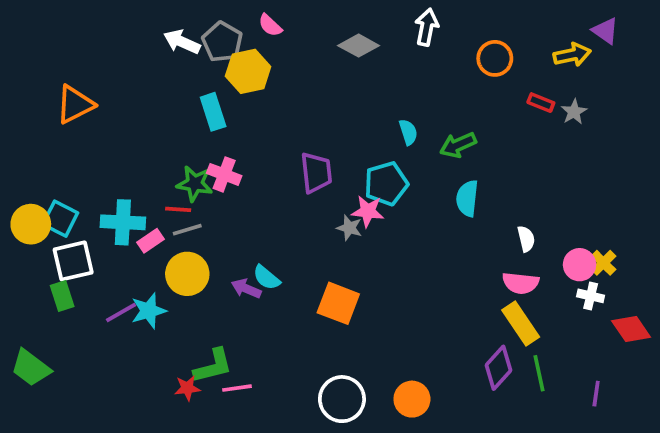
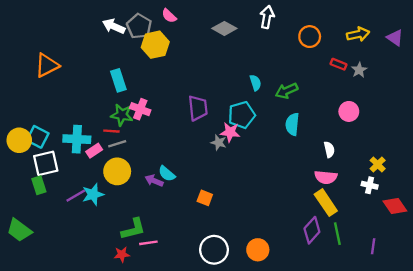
purple triangle: (605, 31) -> (395, 38), moved
cyan rectangle: (213, 112) -> (118, 80), moved
pink circle: (580, 265) -> (349, 111), moved
orange square: (338, 303) -> (205, 198), moved, size x0.6
red star: (187, 388) -> (122, 254), moved

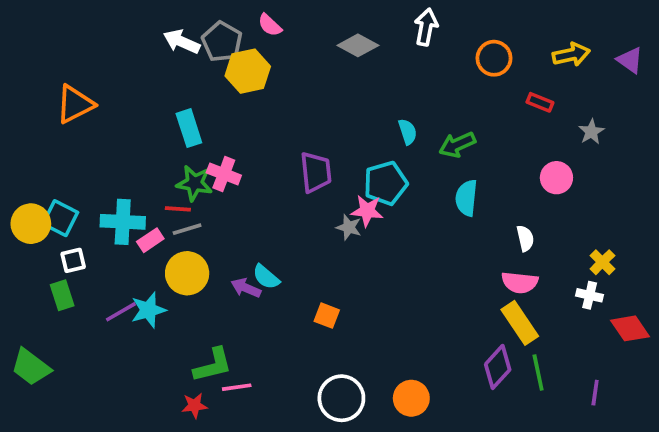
gray star: (359, 70) -> (591, 132), moved
white square: (46, 163) -> (73, 260), size x0.6

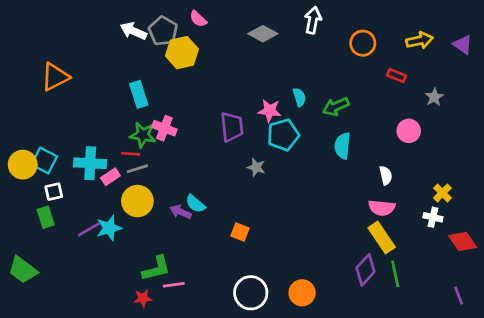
pink star: (367, 211) -> (270, 111), moved
purple line: (595, 393) -> (459, 296), moved, turned -30

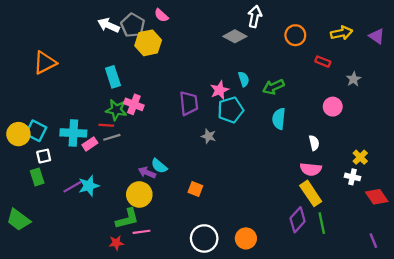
gray diamond: (263, 34) -> (235, 36), moved
pink star: (270, 111) -> (220, 90), turned -30
yellow circle: (137, 201) -> (139, 194), moved

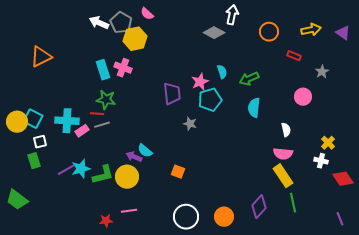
pink cross: (134, 104) -> (123, 68), moved
green L-shape: (127, 219) -> (103, 175), moved
purple diamond: (298, 220) -> (259, 207), moved

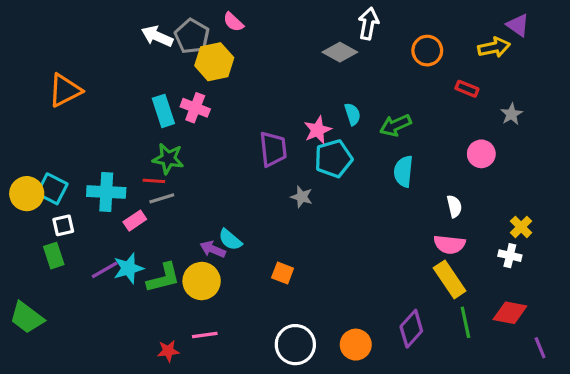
purple triangle: (343, 33) -> (518, 25), moved
pink rectangle: (82, 131) -> (135, 221), moved
red diamond: (343, 179) -> (510, 313), moved, turned -45

